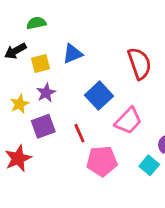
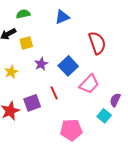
blue triangle: (73, 54) -> (62, 17), moved
purple star: (46, 93) -> (41, 64), moved
purple square: (43, 126) -> (32, 103), moved
pink pentagon: (102, 161) -> (71, 130), moved

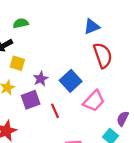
blue triangle: (62, 17) -> (92, 27), moved
yellow square: (26, 43) -> (17, 63), moved, turned 32
purple square: (32, 103) -> (31, 100), moved

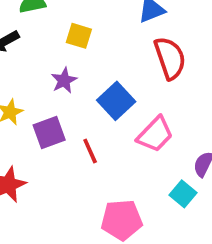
yellow square: (17, 63) -> (79, 36), moved
purple star: (41, 79) -> (64, 80), moved

